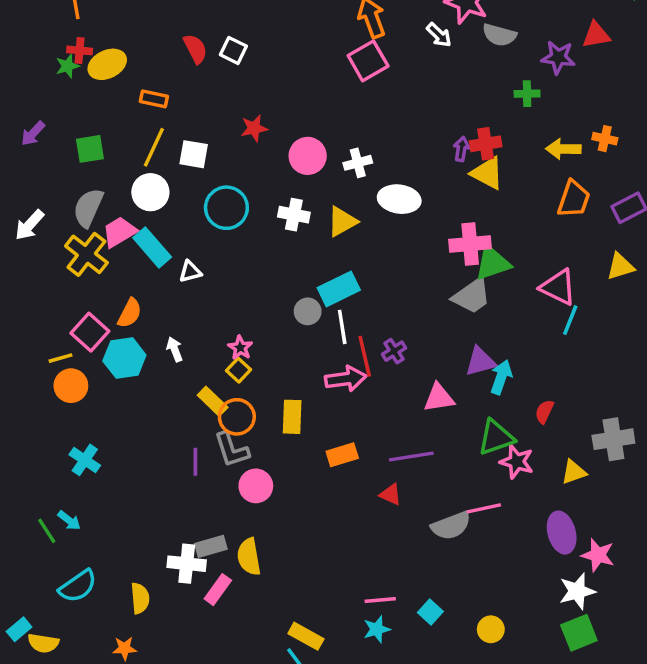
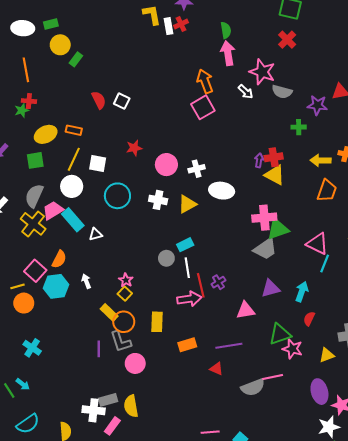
yellow ellipse: (107, 64) -> (46, 134), moved
cyan rectangle: (339, 289) -> (185, 245), size x0.7
cyan arrow: (501, 377) -> (302, 292), moved

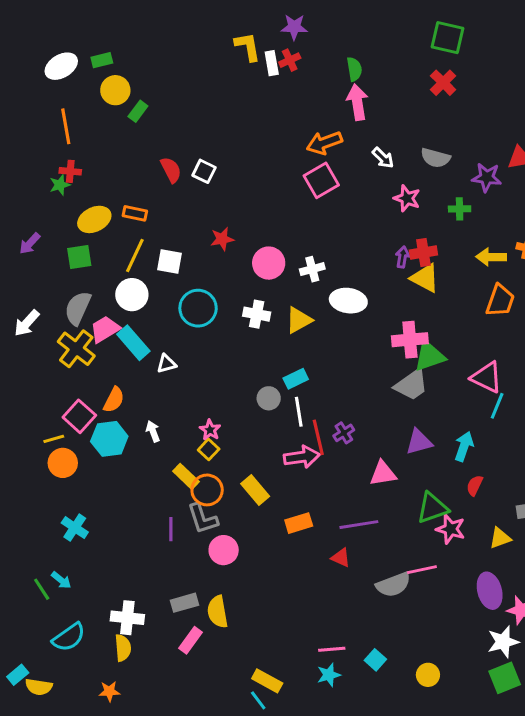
white ellipse: (23, 28) -> (61, 66), turned -35
pink star: (262, 72) -> (407, 198), moved, size x0.7
orange arrow: (205, 81) -> (324, 143), turned -90
yellow rectangle: (157, 322) -> (255, 490), turned -42
white cross: (94, 410) -> (127, 618), moved

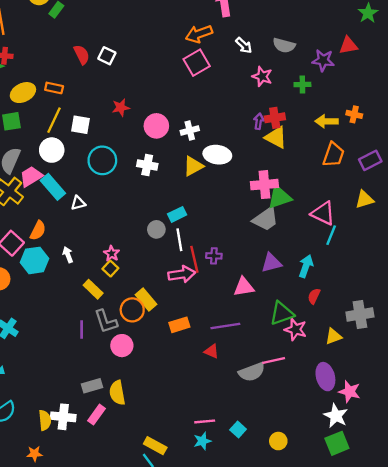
yellow triangle: (299, 320) -> (193, 166), moved
purple cross: (344, 433) -> (214, 256), turned 35
orange circle: (207, 490) -> (132, 310), moved
white cross: (127, 618) -> (63, 417), moved
white star: (503, 642) -> (336, 416), turned -30

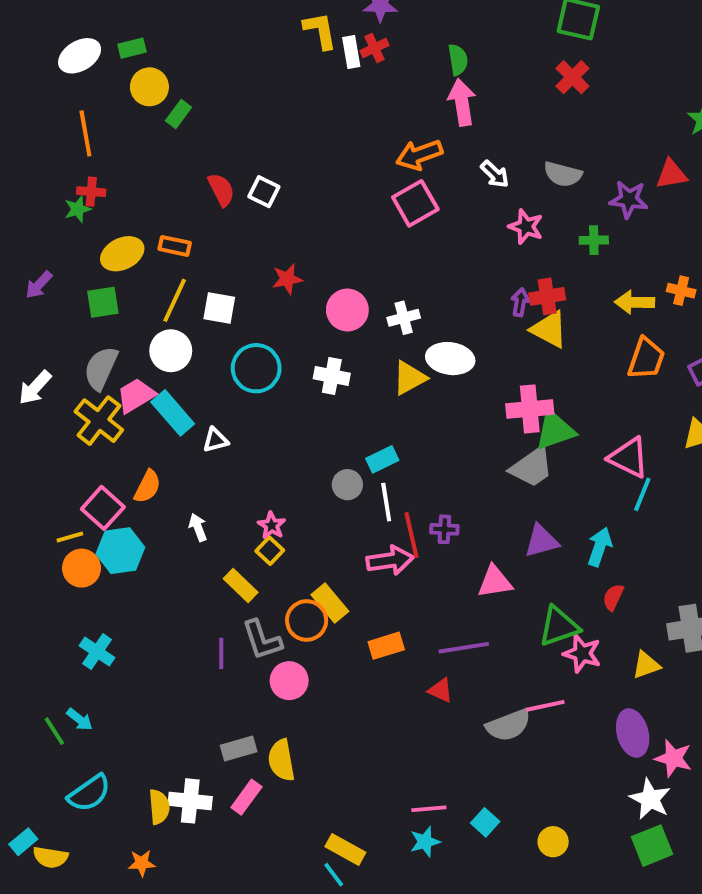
cyan hexagon: (34, 260) -> (120, 551), moved

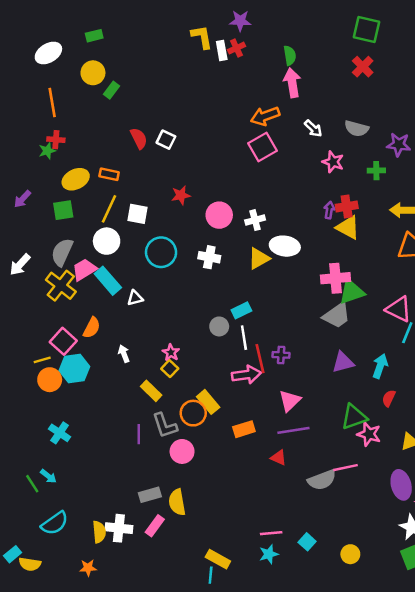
green rectangle: (132, 48) -> (94, 36), moved
pink triangle: (495, 582) -> (290, 401), moved, turned -35
cyan line: (334, 875) -> (211, 575), turned 42

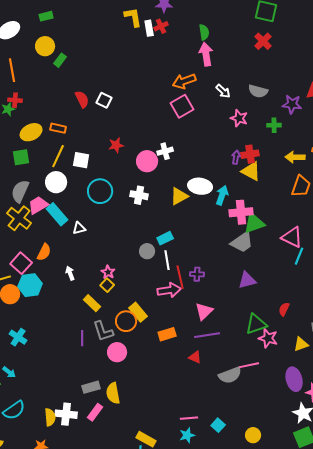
white cross: (255, 220) -> (165, 151), moved
cyan arrow: (380, 366) -> (222, 195), moved

